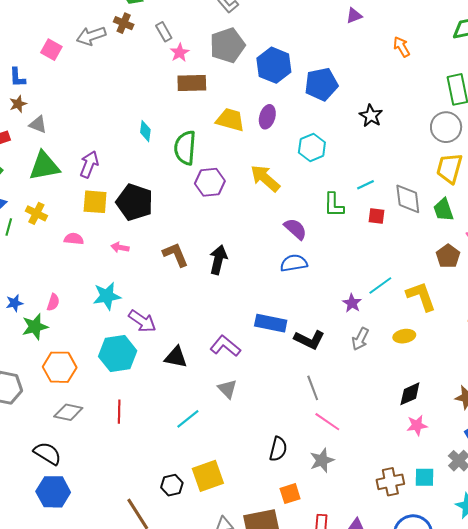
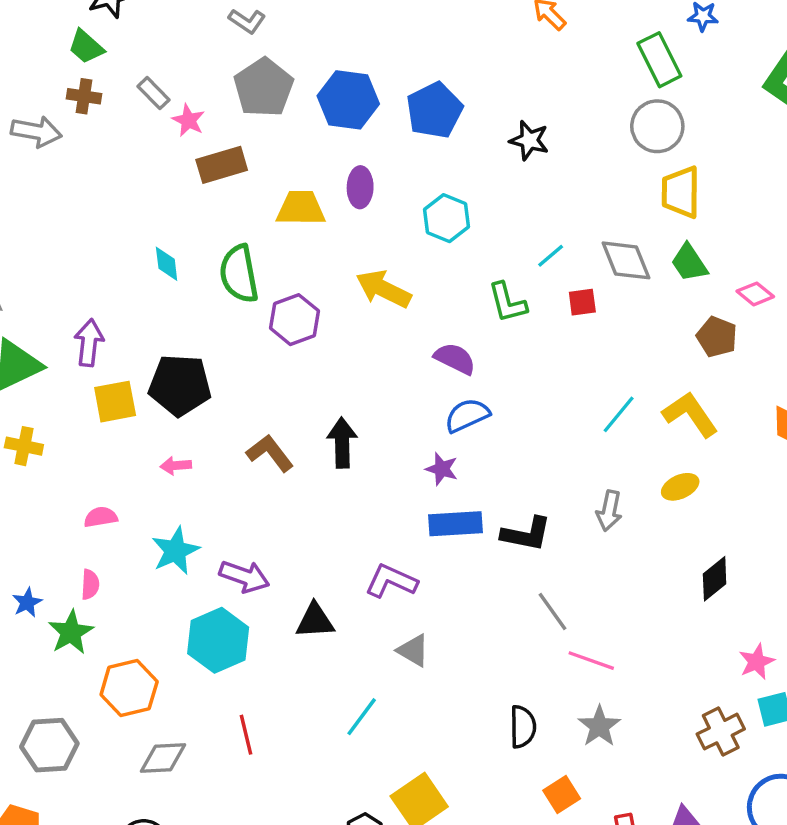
gray arrow: (91, 36) -> (36, 132), turned -136
pink semicircle: (74, 239) -> (101, 517), moved
purple star: (352, 303) -> (442, 469), moved
pink star: (417, 425) -> (757, 662), moved

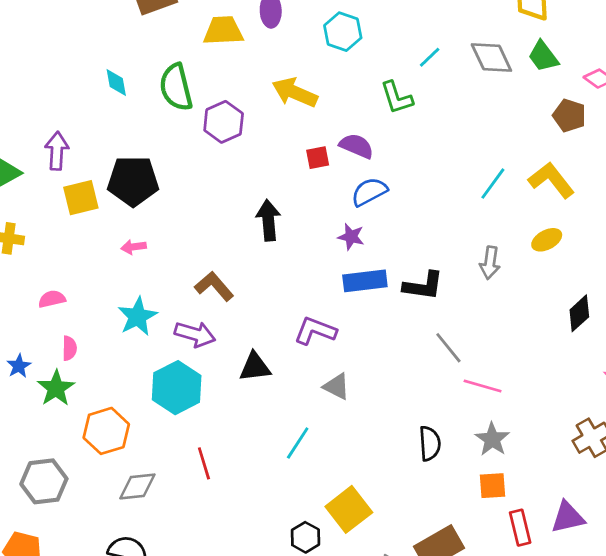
red square: (582, 302) -> (318, 158), moved
brown L-shape: (270, 453) -> (214, 286), moved
pink semicircle: (101, 517) -> (52, 299), moved
orange square: (562, 795) -> (492, 486), moved, turned 32

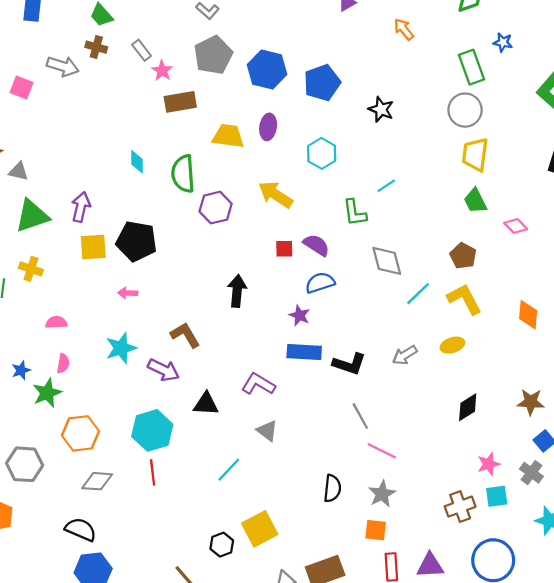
gray diamond: (491, 57) -> (387, 261), moved
brown pentagon: (569, 115) -> (463, 256), moved
gray arrow: (490, 263) -> (405, 355), turned 40
cyan hexagon: (177, 388) -> (152, 430), moved

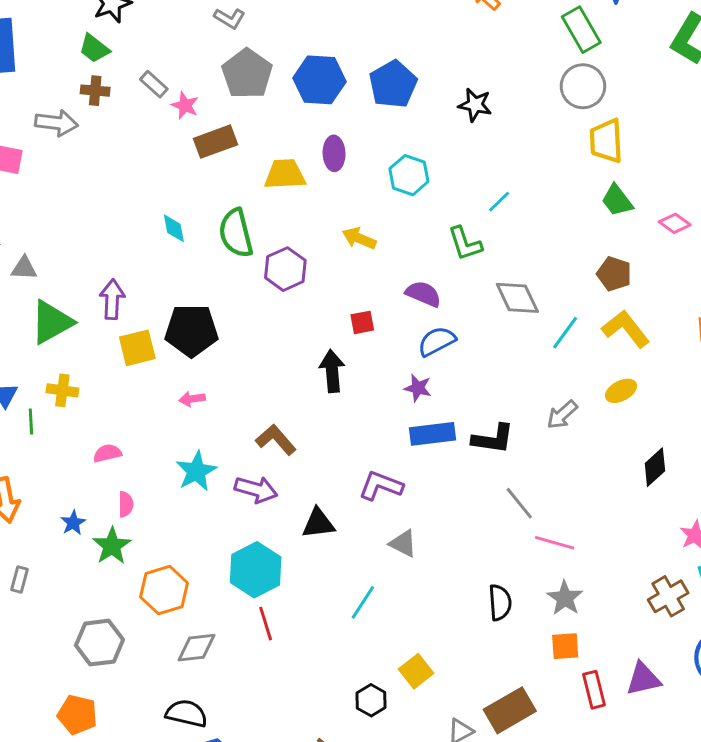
yellow arrow: (275, 194) -> (359, 238), size x0.7
red square: (284, 249) -> (362, 322), moved
yellow square: (260, 529) -> (416, 671), size x0.7

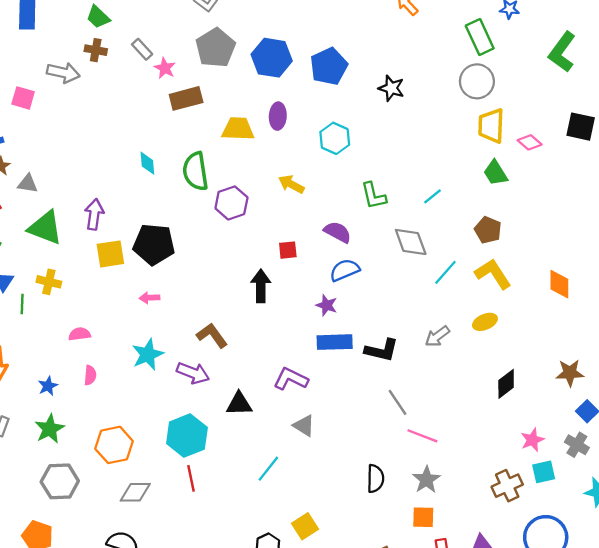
cyan line: (499, 202) -> (432, 196), moved
pink diamond: (675, 223) -> (530, 142), moved
green triangle: (52, 322) -> (45, 228), turned 45
green star: (112, 546) -> (50, 429), moved

